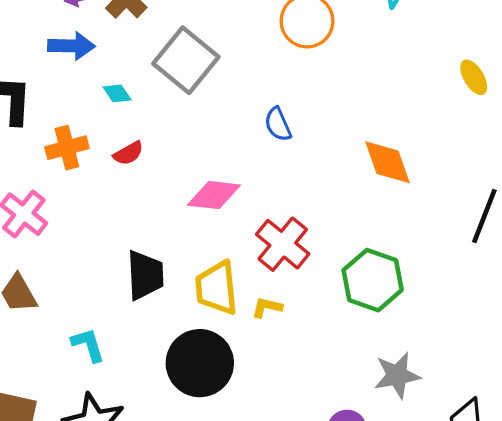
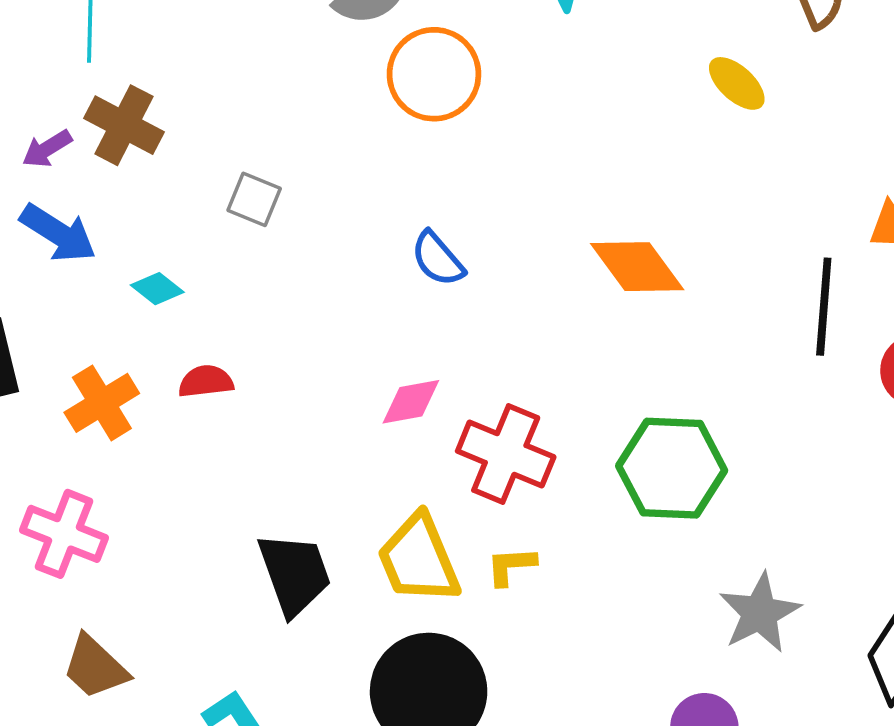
blue arrow: (71, 46) -> (58, 233), turned 48
gray square: (186, 60) -> (254, 199), size x0.5
red semicircle: (128, 153) -> (206, 381), turned -140
pink diamond: (214, 195) -> (411, 402), moved, size x0.7

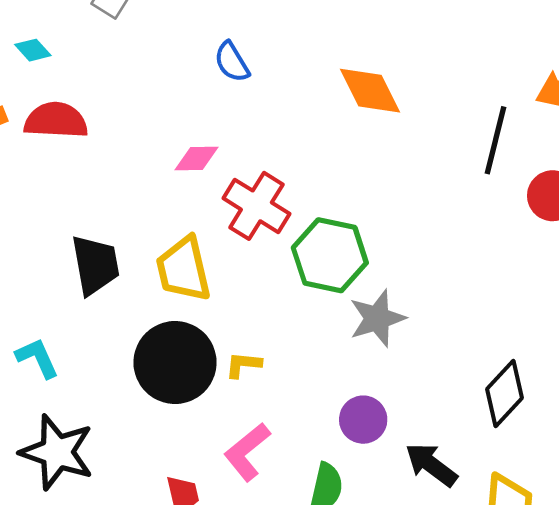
red semicircle: (206, 381) -> (56, 120), size x1.6
green hexagon: (672, 468) -> (330, 255), moved
yellow L-shape: (511, 566) -> (243, 365), moved
gray star: (760, 613) -> (377, 318), moved

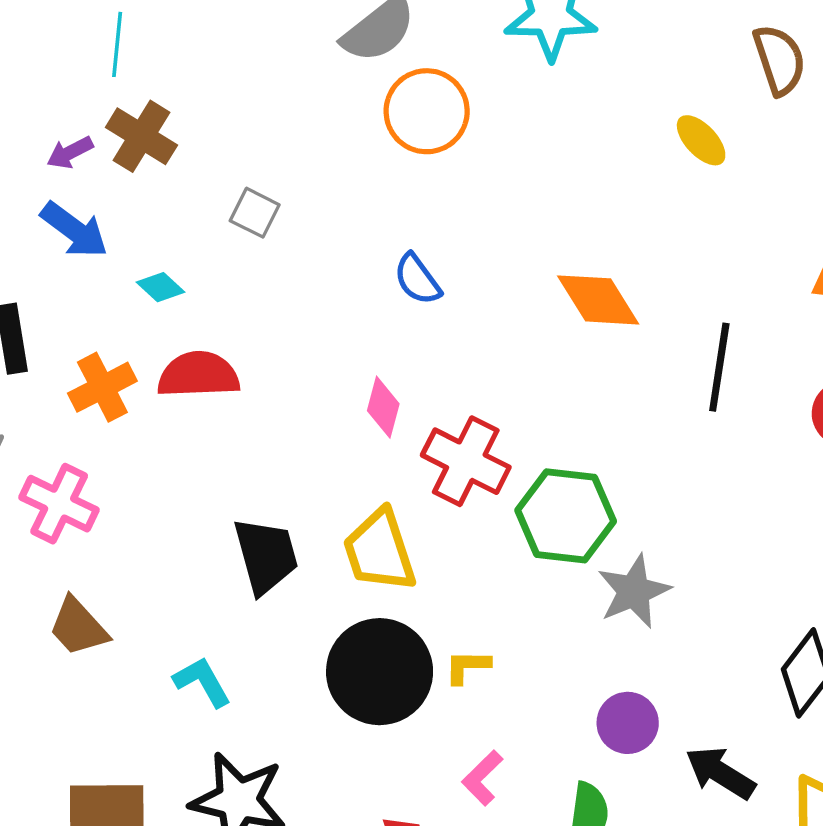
black line: (496, 140) -> (719, 367), moved
pink diamond: (197, 158) -> (383, 407), turned -69
pink L-shape: (247, 452) -> (482, 778), size x0.7

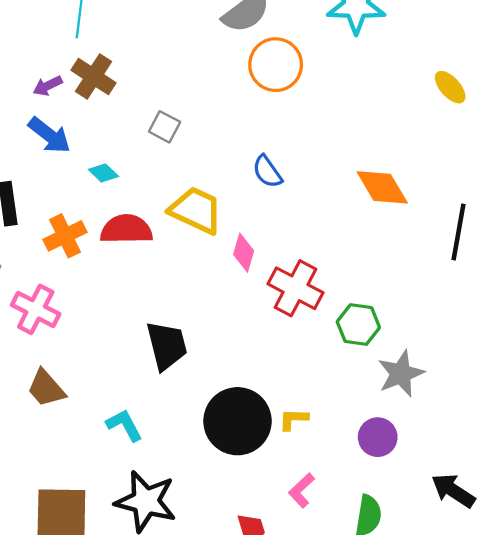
green hexagon: (566, 516) -> (358, 325), size x0.7
yellow trapezoid: (379, 551) -> (196, 210), moved, turned 132
purple circle: (628, 723) -> (378, 437), moved

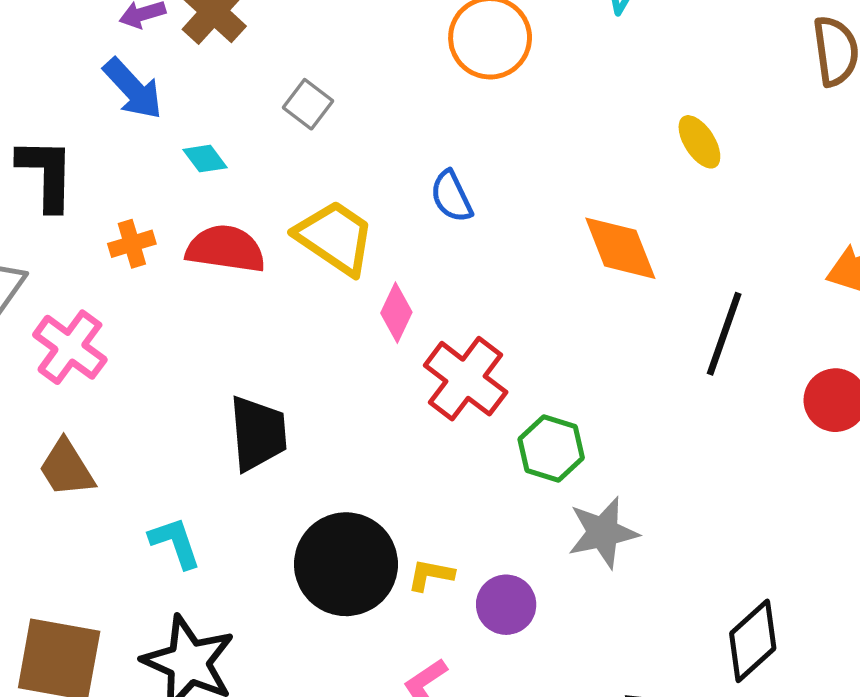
yellow ellipse: (450, 87) -> (699, 142), moved
orange cross: (65, 236) -> (132, 244), size x0.7
purple circle: (378, 437) -> (506, 605), moved

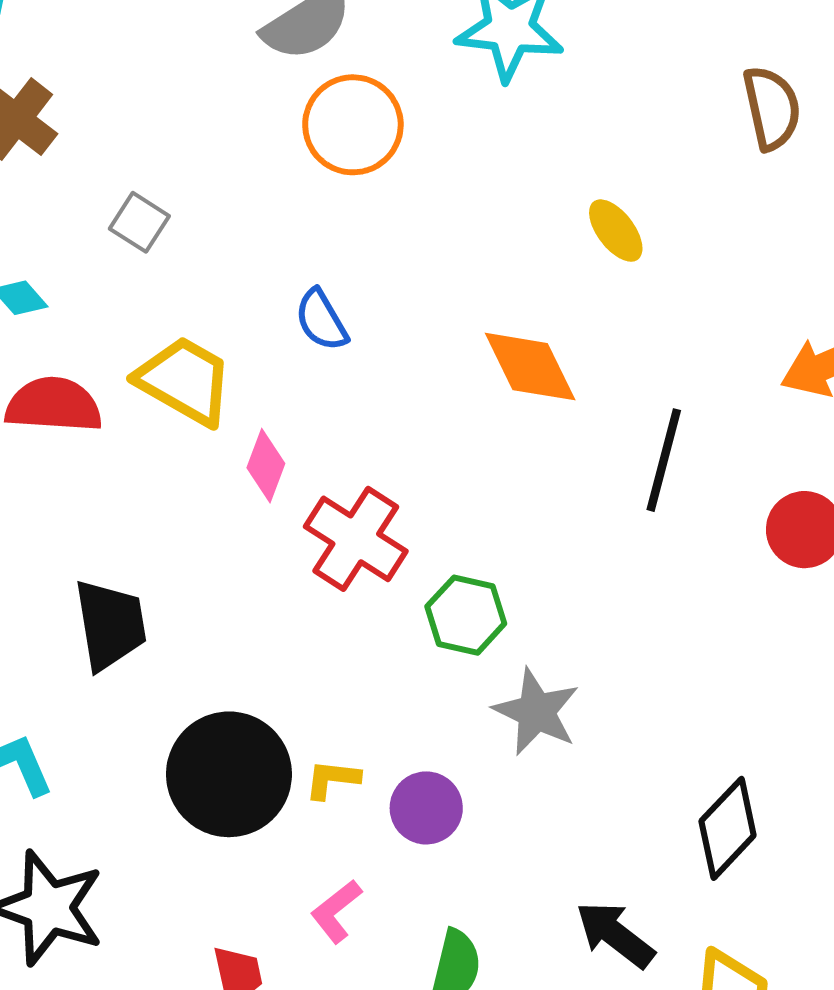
gray star: (603, 533) -> (536, 712), turned -30

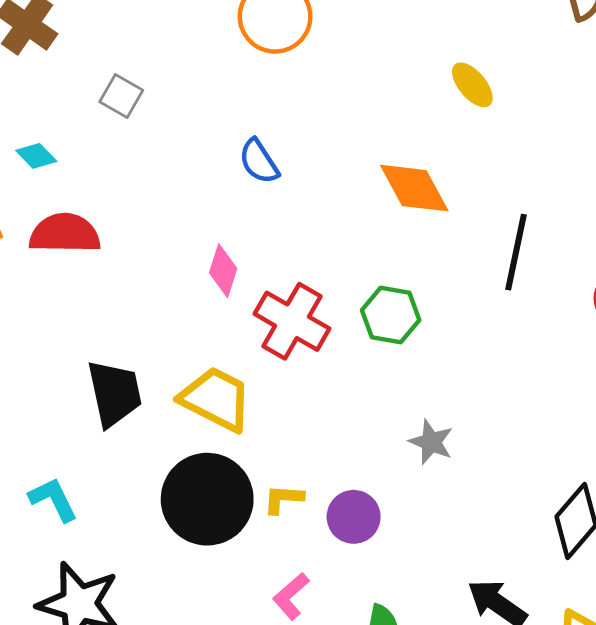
yellow trapezoid: (185, 381) -> (216, 399), moved
green hexagon: (466, 615) -> (391, 315), moved
gray star: (536, 712) -> (431, 442), size x0.7

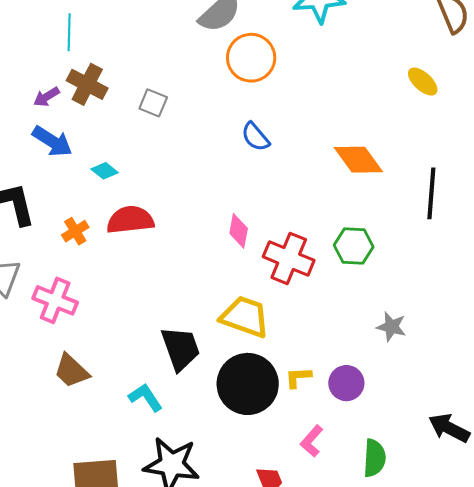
yellow ellipse: (472, 85) -> (423, 82), moved
gray square: (121, 96) -> (153, 103), moved
blue semicircle: (259, 161) -> (255, 137), moved
black trapezoid: (114, 393) -> (180, 348), moved

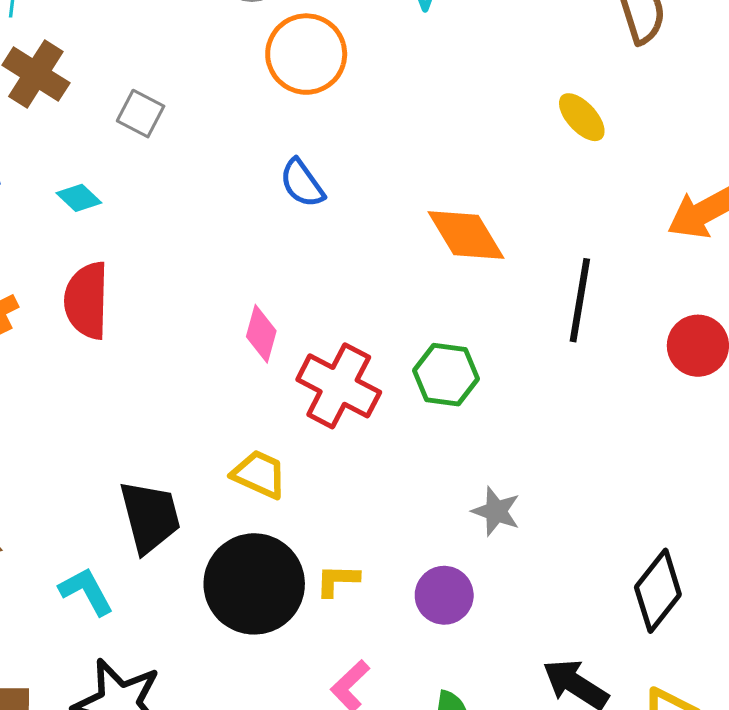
cyan diamond: (105, 171) -> (79, 198), moved
red semicircle: (130, 220) -> (87, 300), turned -87
yellow trapezoid: (245, 317) -> (259, 474), size x0.7
purple circle: (346, 383) -> (444, 595), moved

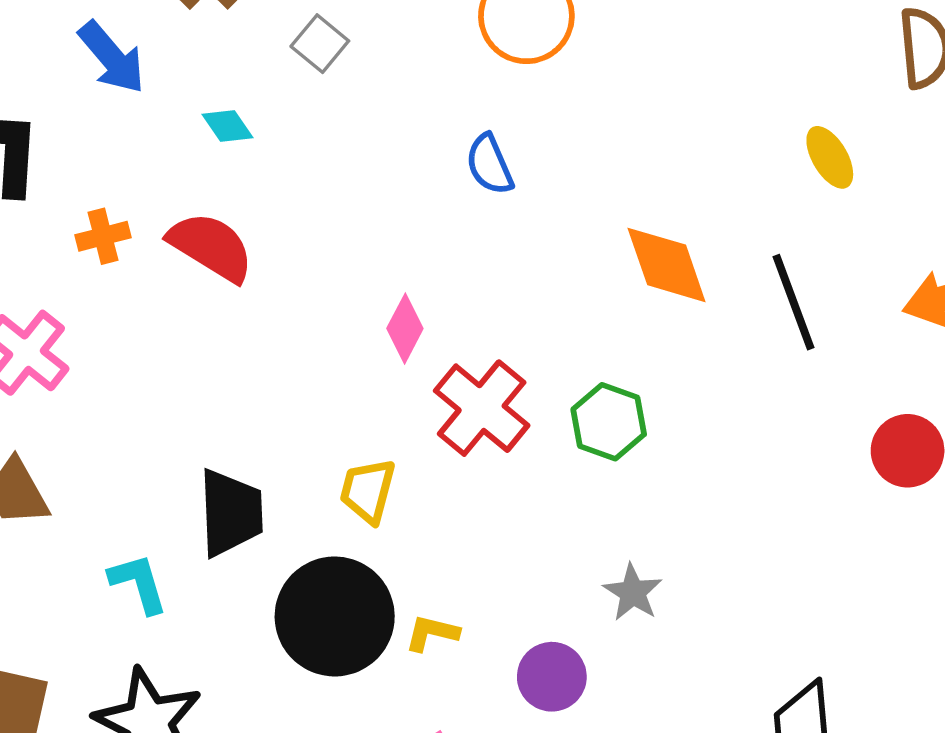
red semicircle: (87, 300) -> (211, 247), turned 108
black line: (580, 300) -> (794, 302), moved, turned -42
yellow trapezoid: (259, 474) -> (368, 491), turned -112

